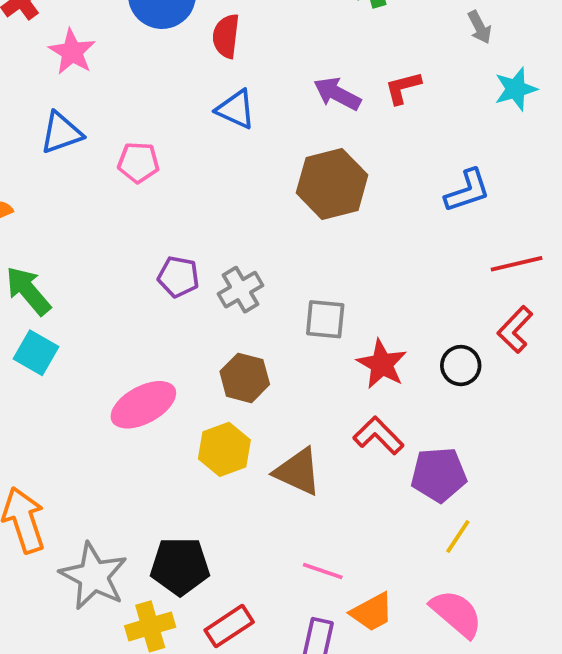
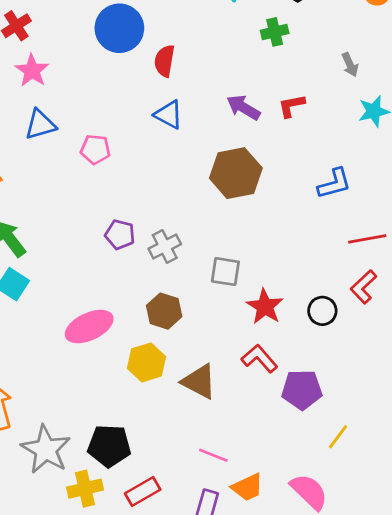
pink star: (72, 52) -> (32, 71), moved
yellow line: (458, 537) -> (338, 437), moved

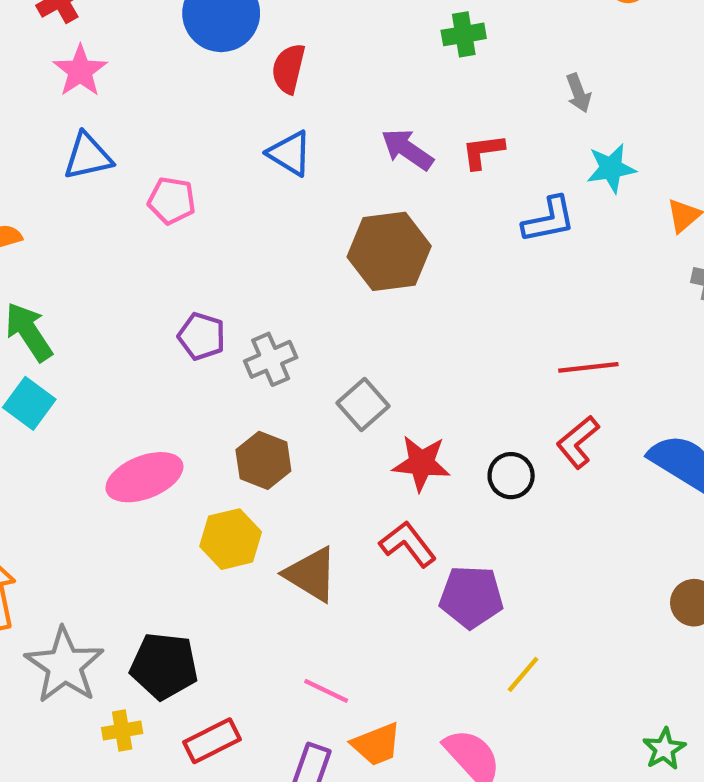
blue L-shape: (334, 184) -> (549, 220), moved
gray square: (225, 272) -> (363, 405), turned 36
red star: (265, 307) -> (421, 463), turned -30
yellow cross: (85, 489) -> (122, 730), size x0.7

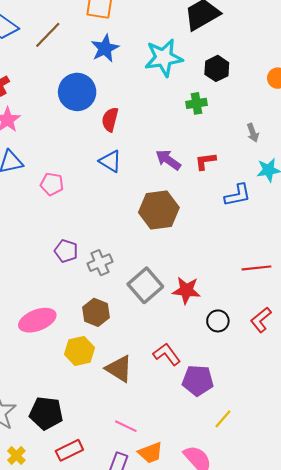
gray square: (363, 405) -> (145, 285), size x1.4
red L-shape: (578, 442) -> (261, 320), moved
red star: (421, 463) -> (186, 290), moved
yellow cross: (122, 730) -> (16, 456), moved, turned -36

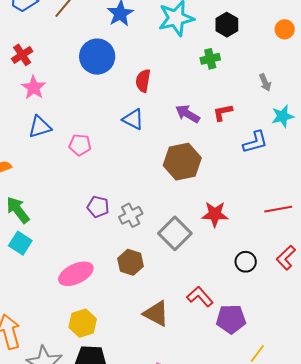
red semicircle: (110, 120) -> (143, 81), moved
red star: (186, 290) -> (215, 214), moved
yellow hexagon: (79, 351) -> (83, 323), moved

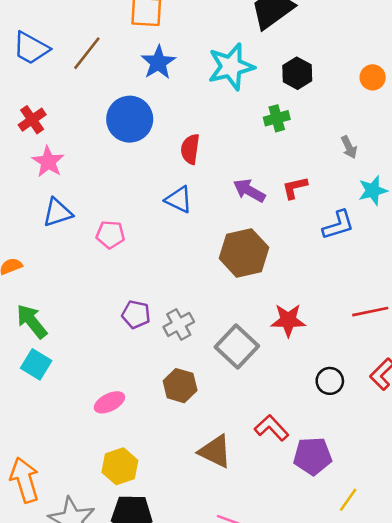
pink ellipse: (76, 274) -> (109, 402), size x0.7

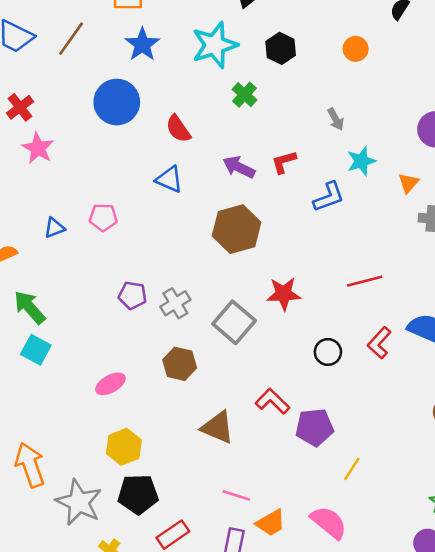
green cross: (277, 118) -> (244, 95), moved, turned -30
red semicircle: (190, 149) -> (178, 129), turned -40
blue triangle: (57, 213) -> (54, 228), moved, size x0.7

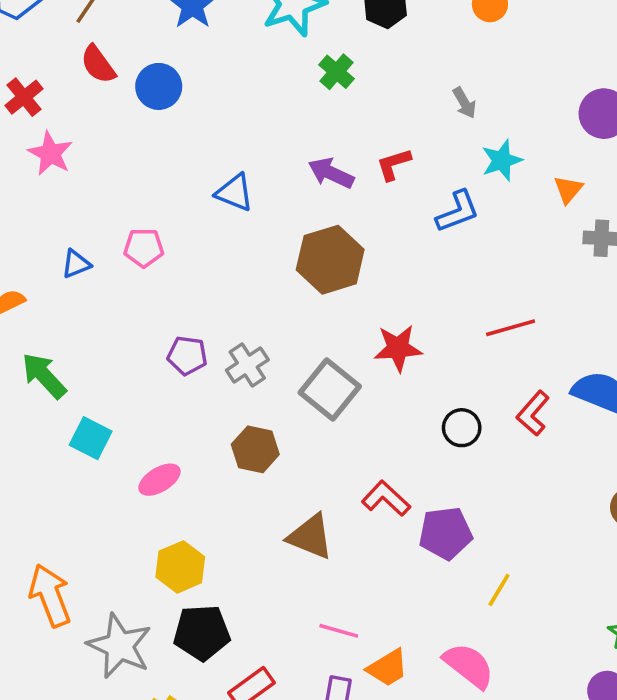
blue circle: (117, 102) -> (159, 86), size x0.7
red semicircle: (178, 129) -> (98, 64), moved
cyan square: (36, 350) -> (91, 438), moved

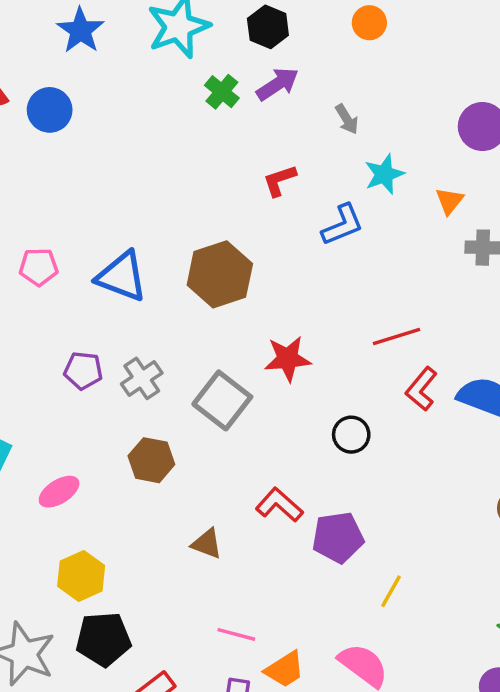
purple arrow: (331, 173) -> (277, 84), moved, turned 123
blue triangle: (235, 192) -> (122, 276), moved, size x1.4
red L-shape: (533, 413) -> (421, 389), moved
brown triangle: (310, 537) -> (207, 544), size x0.7

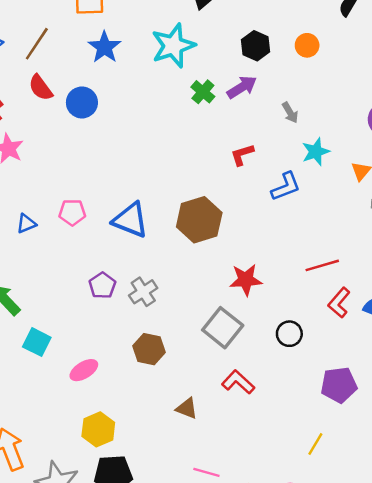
black hexagon: (268, 27) -> (256, 46), moved
purple pentagon: (83, 371) -> (102, 286), turned 30
gray square: (222, 400) -> (223, 328), moved
purple pentagon: (338, 537) -> (339, 385), moved

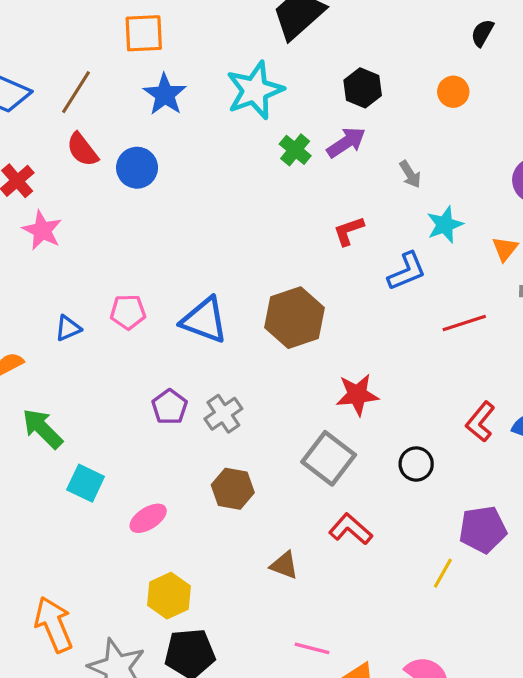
orange circle: (307, 45) -> (453, 92), moved
red line: (322, 265) -> (464, 323), moved
yellow line: (315, 444) -> (443, 573), moved

